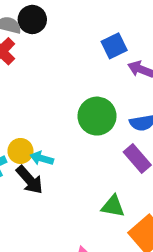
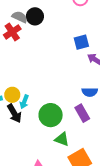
green circle: (97, 116) -> (51, 115), moved
cyan arrow: (42, 158) -> (24, 102), turned -96

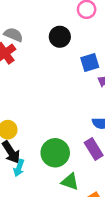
black circle: (35, 16) -> (60, 37), moved
cyan arrow: (24, 102) -> (19, 168), moved

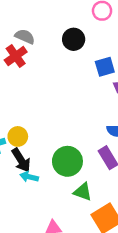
cyan arrow: (19, 168) -> (29, 177), turned 84

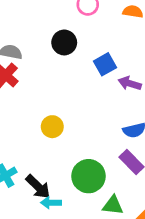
yellow circle: (18, 136) -> (52, 127), moved

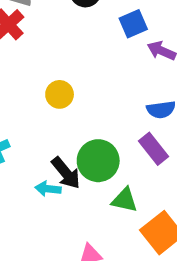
black arrow: (38, 187) -> (66, 173), moved

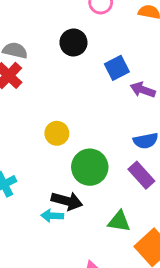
green circle: (98, 161) -> (90, 167), moved
black arrow: (66, 173) -> (67, 201), turned -32

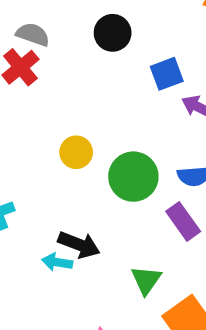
green circle: (90, 167) -> (133, 177), moved
green triangle: (119, 221) -> (146, 280), turned 50

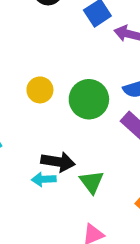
green triangle: (146, 280) -> (92, 182), moved

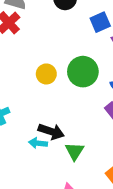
green circle: (89, 99) -> (83, 72), moved

